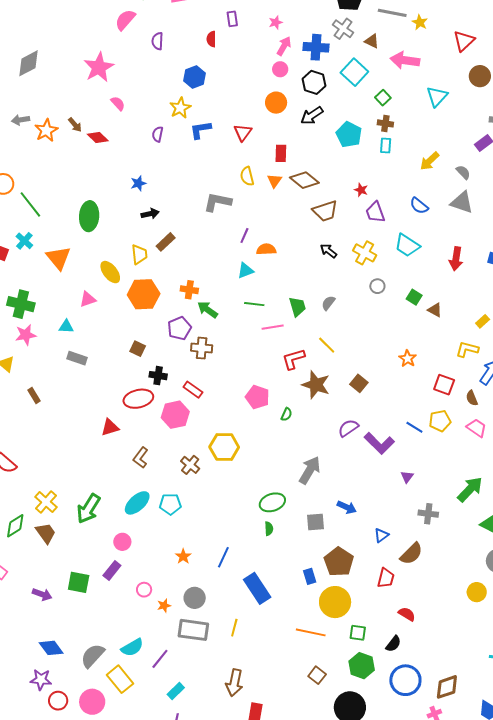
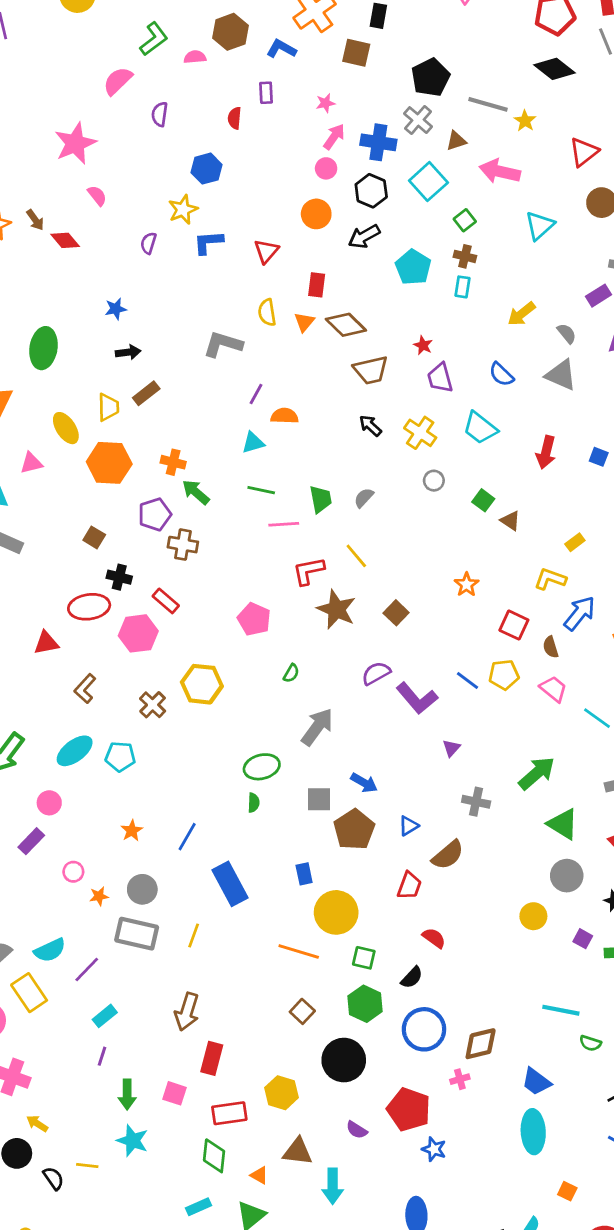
brown triangle: (372, 41) -> (456, 141), turned -49
green semicircle: (286, 414) -> (291, 673), moved
brown pentagon: (339, 562) -> (354, 830), moved

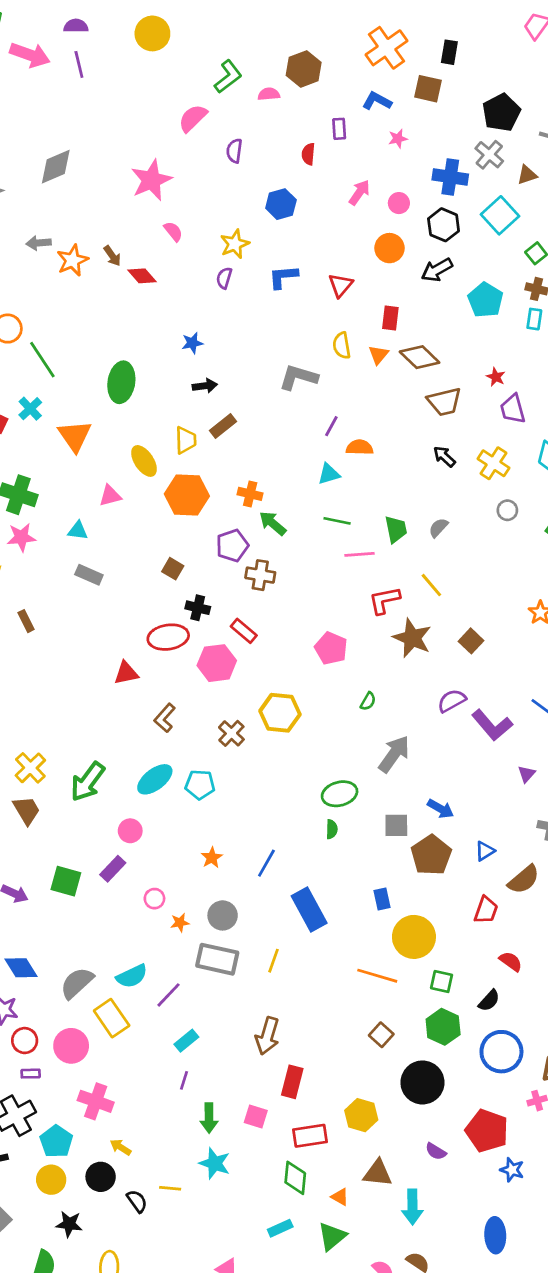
blue L-shape: (281, 49) -> (377, 101), moved
pink arrow: (334, 137) -> (359, 192), moved
yellow star: (183, 210) -> (235, 244), moved

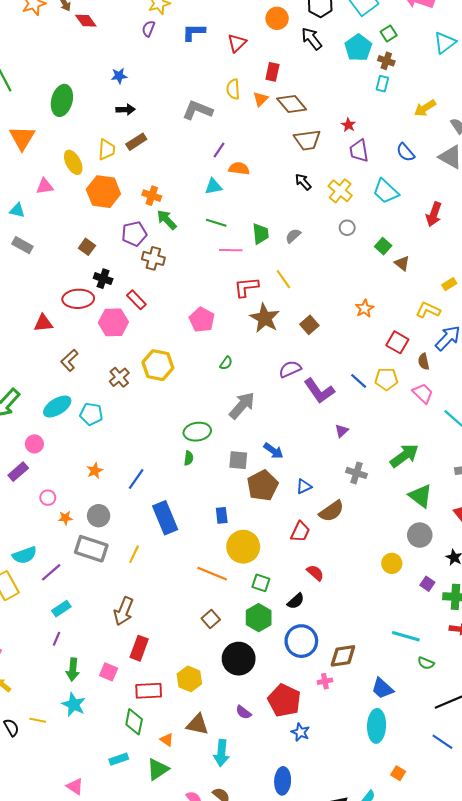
black arrow: (437, 270) -> (312, 39), turned 75
cyan pentagon: (485, 300) -> (358, 48), moved

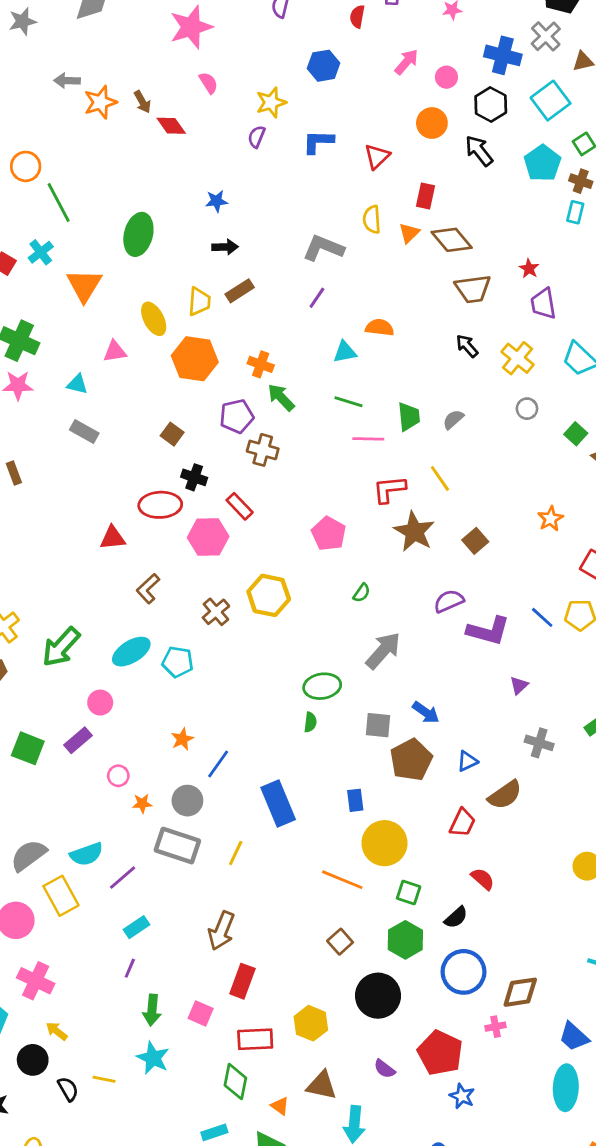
purple line: (219, 150) -> (317, 298), moved
purple L-shape: (319, 391) -> (488, 631), turned -40
blue line: (136, 479) -> (218, 764), moved

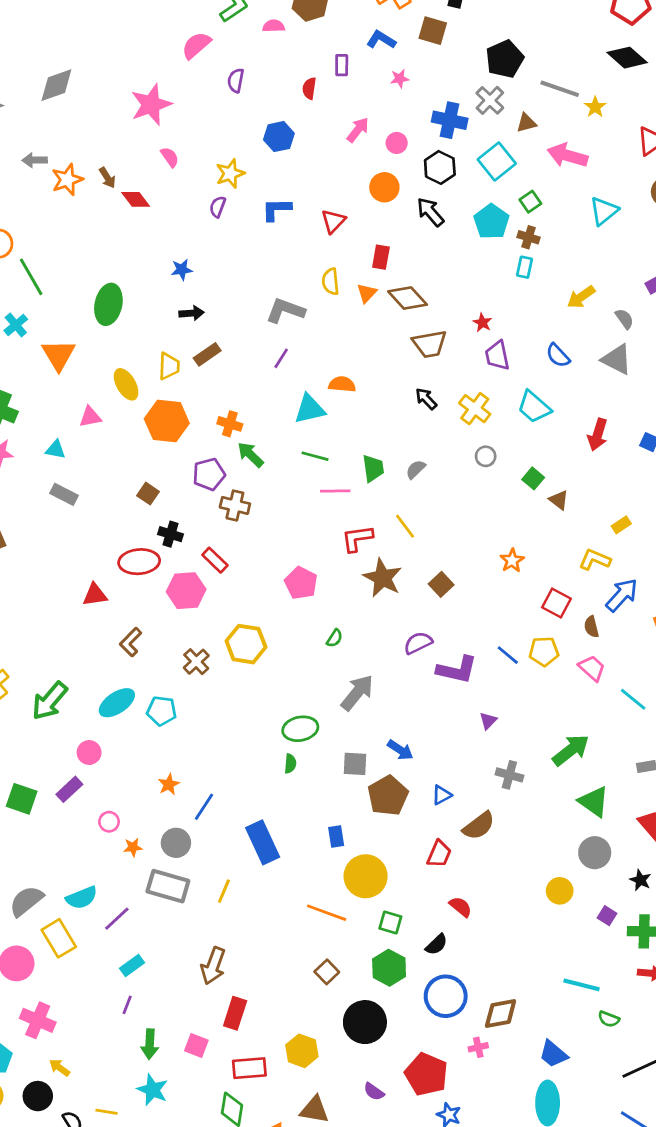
cyan triangle: (345, 352) -> (310, 409), size x1.4

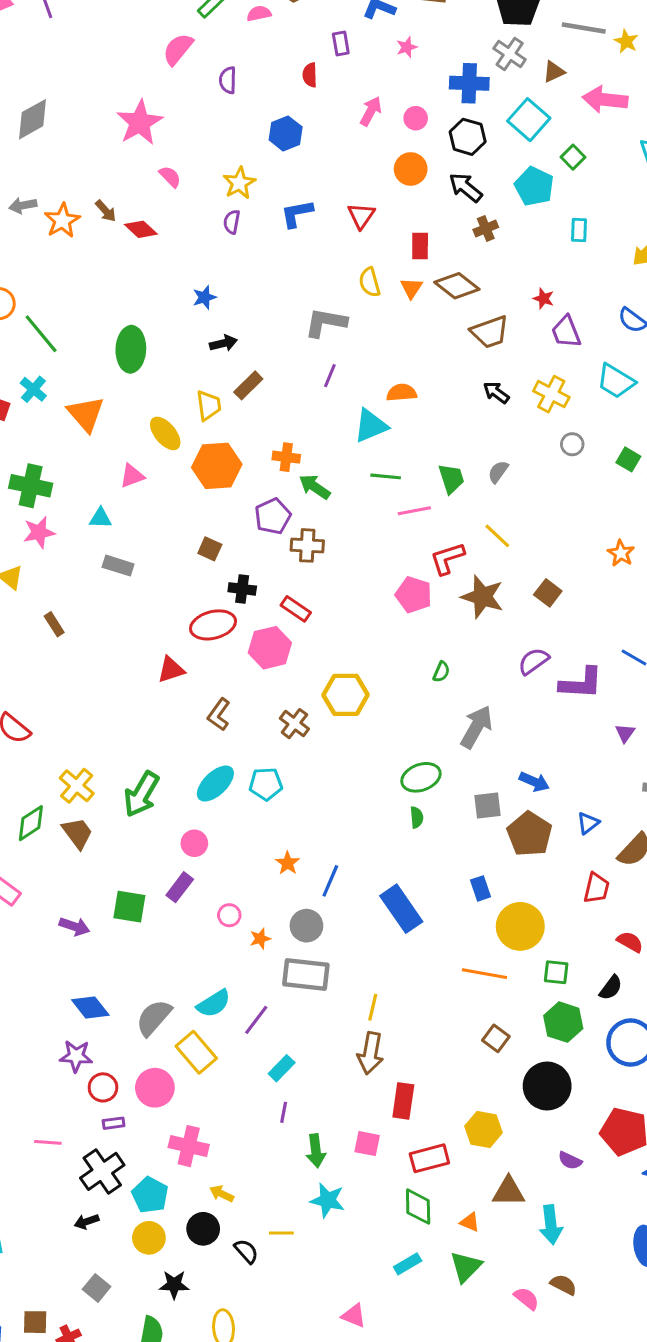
brown cross: (529, 237) -> (486, 228), moved, turned -30
pink pentagon: (301, 583) -> (414, 595), moved
yellow line: (224, 891) -> (373, 1007), moved

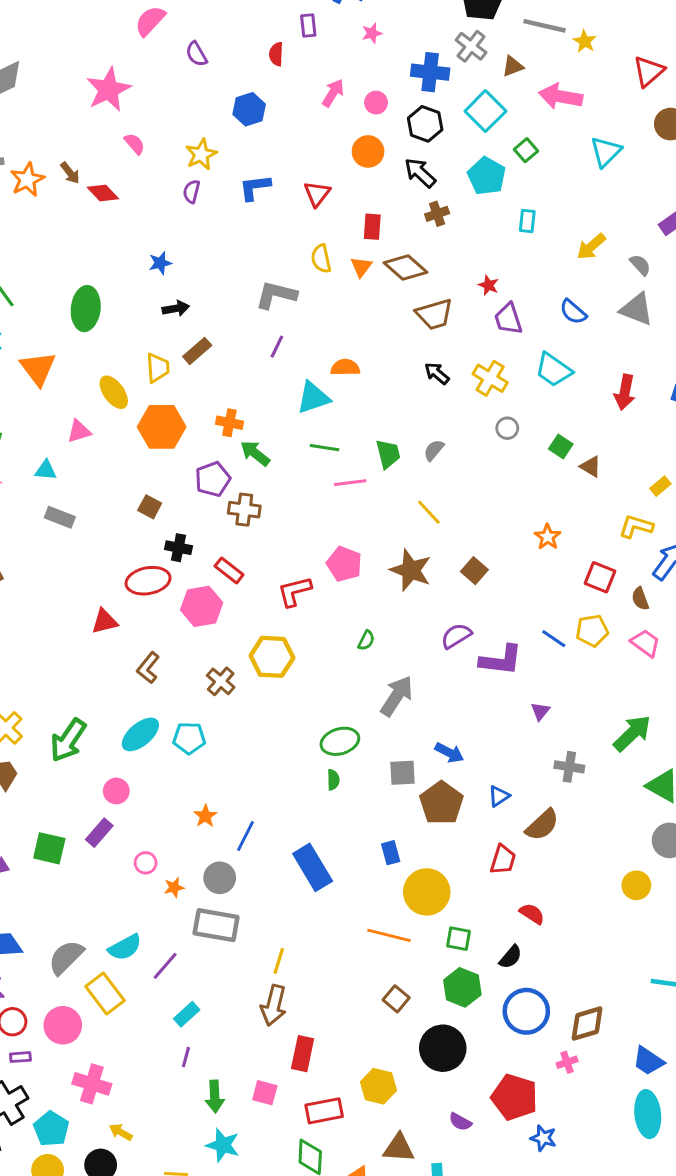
purple semicircle: (228, 80) -> (196, 54), turned -35
red L-shape: (447, 558) -> (294, 591), moved

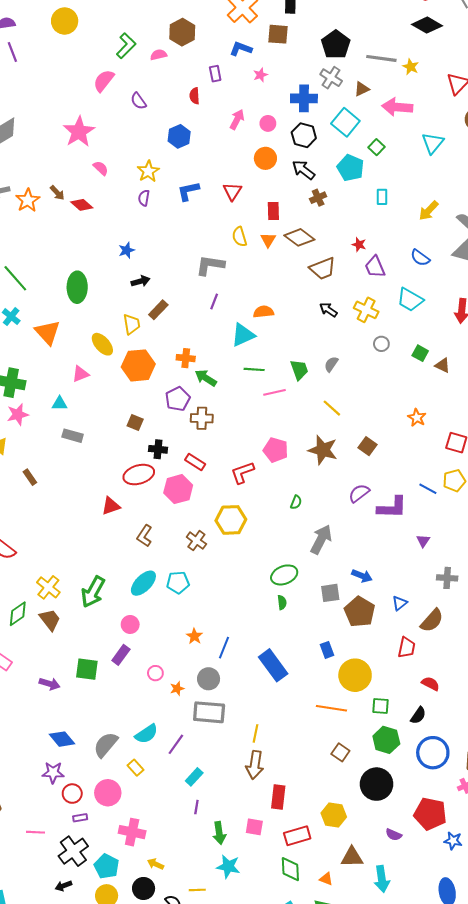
yellow rectangle: (105, 994) -> (135, 768), size x0.6

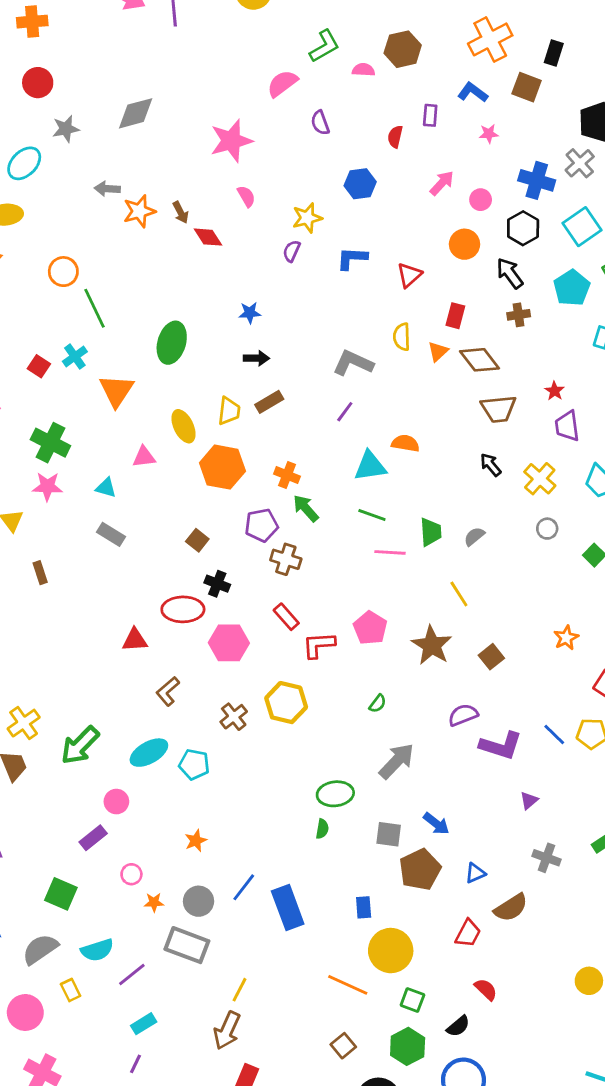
red rectangle: (195, 462) -> (286, 617), moved
blue line: (224, 648) -> (244, 887), moved
green square: (87, 669) -> (61, 894), moved

